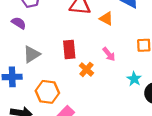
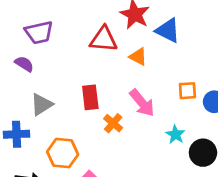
pink arrow: (109, 54) -> (142, 103), size x1.5

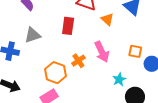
red rectangle: (90, 97) -> (68, 26), moved
orange hexagon: (63, 153) -> (56, 73), moved

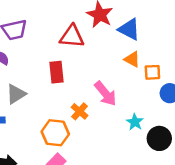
orange triangle: (107, 19) -> (132, 59), moved
orange square: (135, 51) -> (152, 72), moved

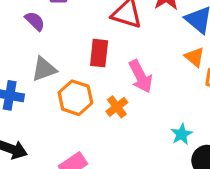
pink arrow: (105, 94) -> (141, 76), moved
orange hexagon: (55, 133) -> (75, 98), moved

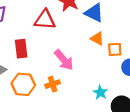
red rectangle: (99, 53) -> (21, 49), moved
orange cross: (117, 107) -> (53, 84), turned 32

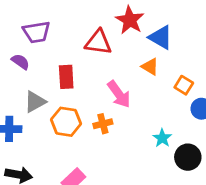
orange triangle: (97, 39) -> (150, 67), moved
orange square: (115, 49) -> (184, 85), turned 32

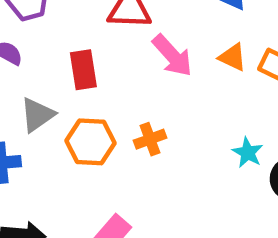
orange triangle: (150, 67) -> (233, 57), moved
pink arrow: (119, 94) -> (172, 56), moved

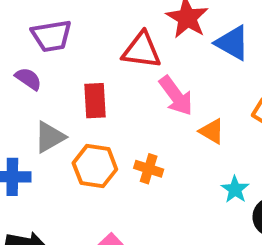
orange triangle: (233, 57) -> (212, 131), moved
orange cross: (150, 139) -> (149, 169), turned 32

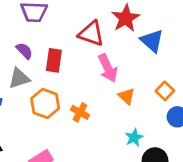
purple semicircle: (28, 79) -> (24, 51), moved

